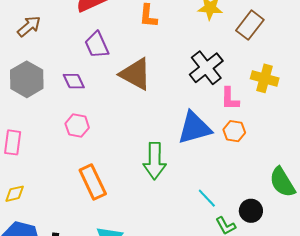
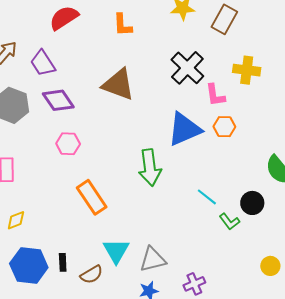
purple trapezoid: (97, 45) -> (43, 63), moved
purple diamond: (74, 81) -> (58, 100), size x1.4

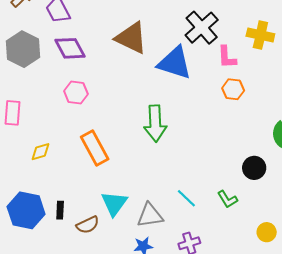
blue triangle: (184, 129) -> (175, 63), moved, turned 36
cyan line: (207, 197) -> (186, 198), moved
yellow diamond: (16, 220) -> (40, 152), moved
green L-shape: (229, 222) -> (227, 199), moved

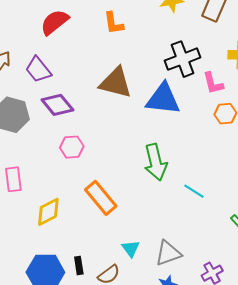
black cross: (202, 28) -> (183, 59), turned 32
yellow diamond: (40, 152) -> (48, 212), size x1.4
cyan line: (186, 198) -> (194, 191), moved
cyan triangle: (114, 203) -> (131, 249), size x0.7

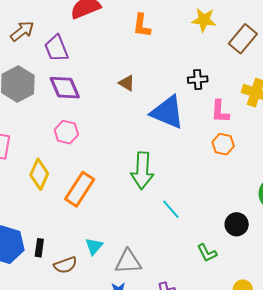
black cross: (183, 59) -> (198, 80), size x0.6
brown triangle: (116, 83) -> (127, 83), size x0.5
orange rectangle: (101, 198) -> (80, 189), turned 56
yellow diamond: (48, 212) -> (39, 174), moved, turned -56

